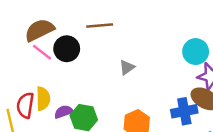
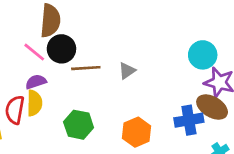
brown line: (100, 25) -> (86, 68), moved
brown semicircle: (39, 30) -> (50, 21), moved, turned 120
purple semicircle: (64, 112) -> (36, 82), moved

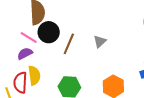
brown line: (86, 68) -> (69, 44), turned -55
purple semicircle: (36, 82) -> (25, 54), moved

